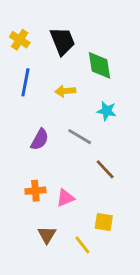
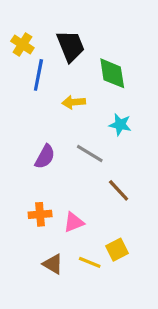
blue line: (25, 82) -> (38, 75), moved
yellow square: (104, 222) -> (117, 250), turned -36
brown triangle: (47, 235) -> (53, 264), turned -30
yellow line: (82, 245) -> (90, 262), moved, turned -30

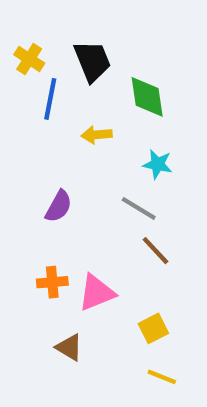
gray line: (90, 153) -> (139, 208), moved
pink triangle: (74, 222) -> (97, 293), size x1.4
yellow line: (90, 262) -> (162, 377), moved

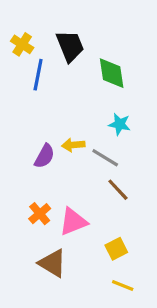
yellow arrow: (97, 135) -> (73, 145), moved
orange cross: (52, 282) -> (40, 214), turned -35
brown triangle: (69, 347) -> (52, 263), size x1.4

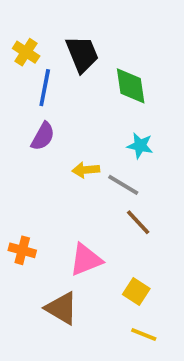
purple semicircle: (44, 156) -> (43, 136), moved
orange cross: (40, 214) -> (22, 250), moved, turned -35
yellow square: (116, 249) -> (136, 291), turned -30

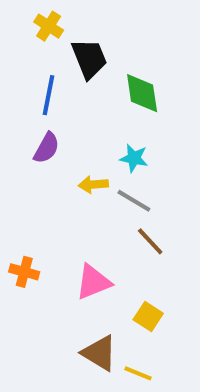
yellow cross: (26, 52) -> (49, 26), moved
cyan star: (140, 146) -> (134, 158), moved
brown triangle: (62, 308) -> (99, 353), moved
yellow line: (144, 334) -> (138, 373), moved

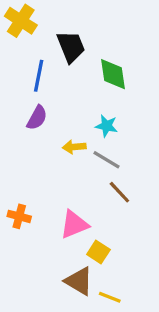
yellow cross: (49, 26) -> (21, 21), moved, size x1.4
yellow square: (148, 317) -> (98, 252), moved

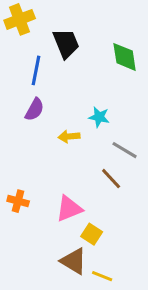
yellow cross: (21, 21) -> (20, 19), turned 36
green diamond: (113, 74) -> (125, 57), moved
gray line: (107, 160) -> (125, 150), moved

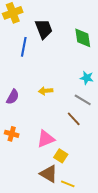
purple semicircle: (35, 109) -> (13, 97), moved
cyan star: (99, 117) -> (87, 78), moved

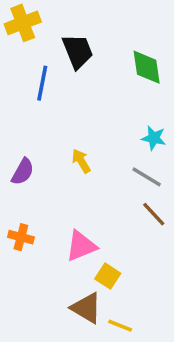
yellow arrow: (46, 91) -> (81, 161), turned 64
brown line: (74, 119) -> (154, 214), moved

